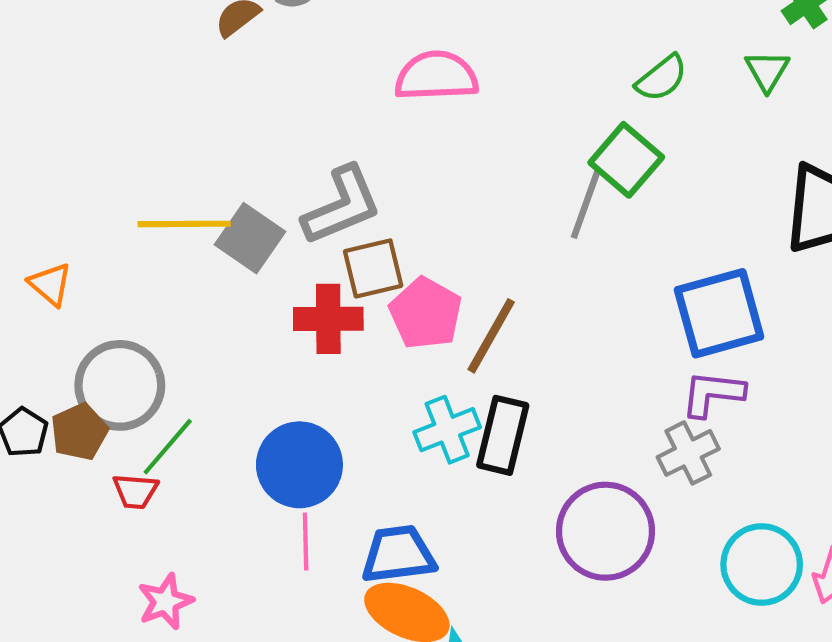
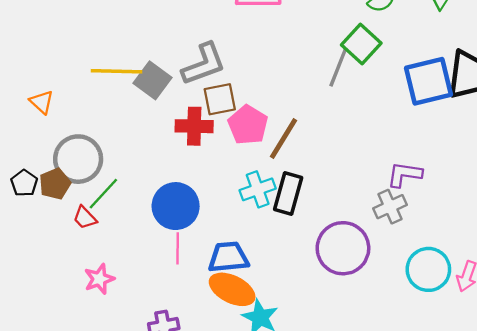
blue square: (719, 313) -> (428, 81), moved
red trapezoid: (135, 491) -> (85, 218), turned 40

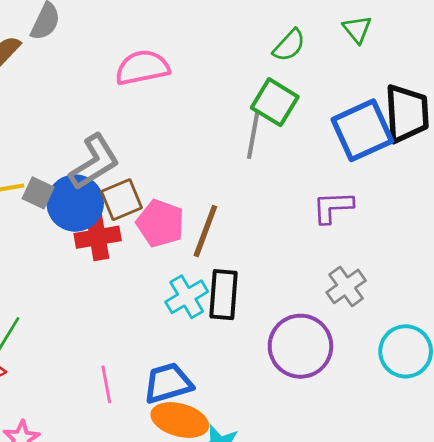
gray square: (152, 80) -> (38, 193), size x0.7
purple L-shape: (405, 174) -> (333, 207), moved
blue circle: (176, 206) -> (75, 203), moved

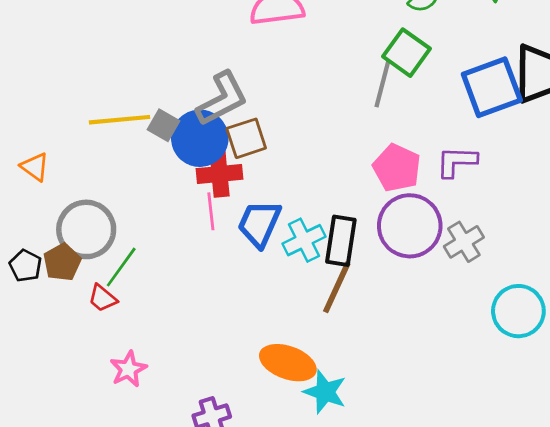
pink pentagon: (160, 223) -> (397, 168), moved
brown line: (205, 231) -> (337, 287), moved
purple circle: (300, 346) -> (410, 226), moved
blue trapezoid: (168, 383) -> (259, 224), moved, turned -54
pink line: (106, 384) -> (211, 211), moved

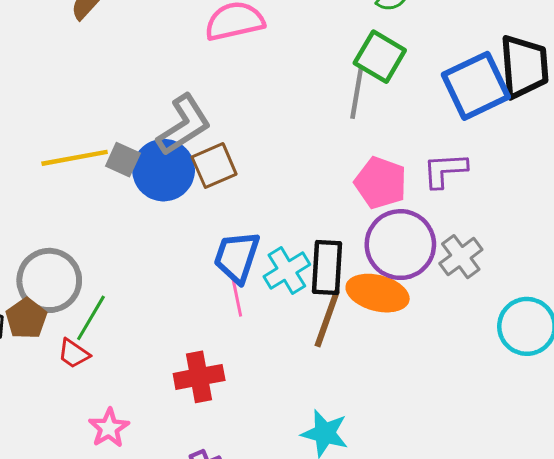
red cross: (220, 174) -> (199, 377), moved
pink line: (211, 211) -> (237, 296), moved
orange ellipse: (288, 363) -> (378, 293), moved

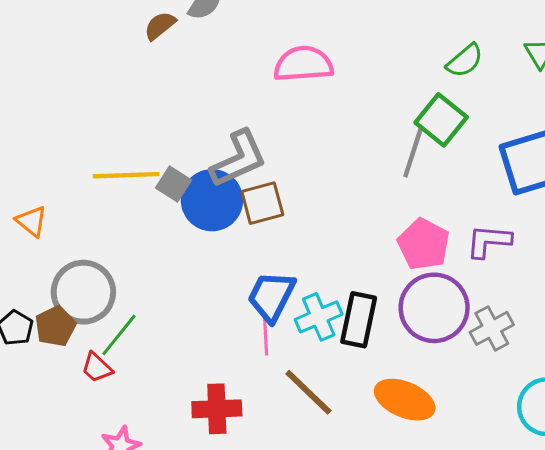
orange ellipse: (378, 293) -> (405, 400), moved
brown line: (327, 319) -> (308, 392), moved, turned -74

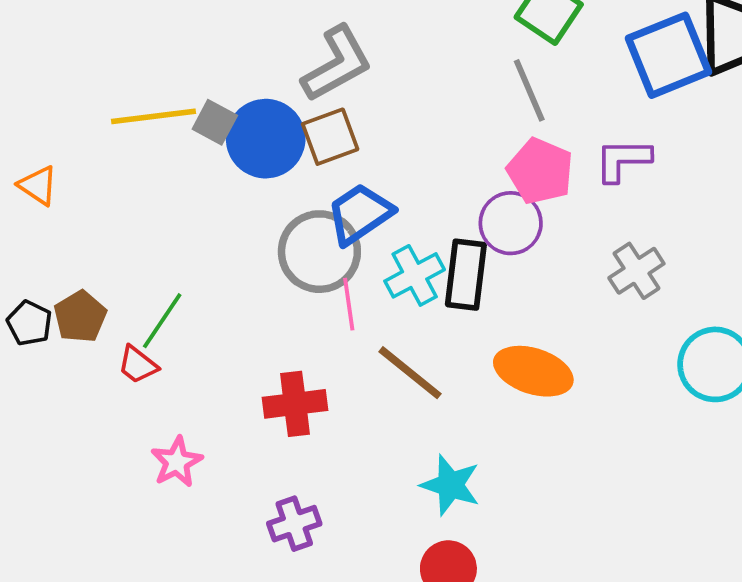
gray line: (413, 153) -> (529, 90), moved, turned -36
gray L-shape: (239, 159) -> (337, 64), moved
gray circle: (83, 292) -> (319, 252), moved
blue trapezoid: (271, 296) -> (360, 214), moved, turned 34
purple circle: (434, 308) -> (511, 223), moved, size x0.7

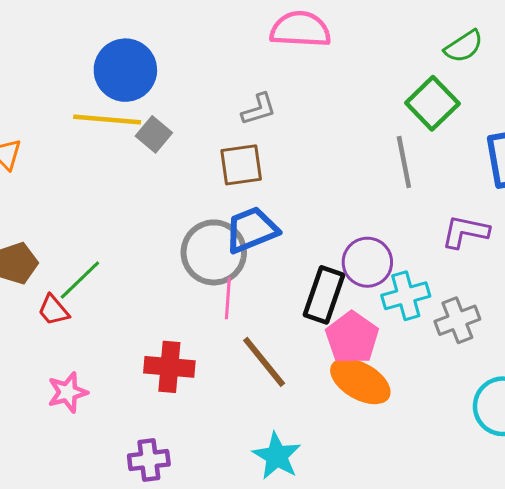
gray L-shape: (337, 64) -> (259, 109), size x0.6
blue circle: (266, 139) -> (125, 70), moved
pink pentagon: (540, 171) -> (352, 338), moved
cyan cross: (415, 275) -> (406, 296), moved

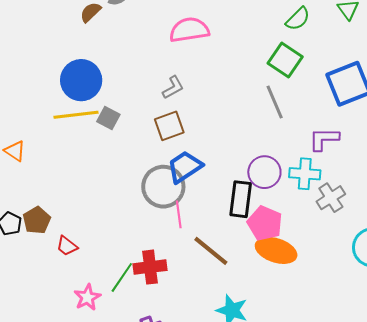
green line: (80, 280) -> (122, 277), moved
cyan cross: (406, 296) -> (305, 174), moved, turned 32

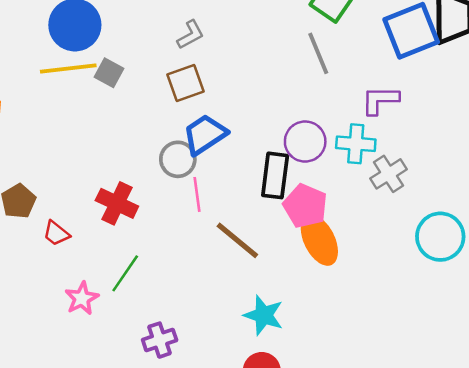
gray circle: (163, 187) -> (178, 159), size x0.7
orange ellipse: (276, 250) -> (319, 240), turned 45
red cross: (150, 267) -> (117, 203), moved, turned 32

